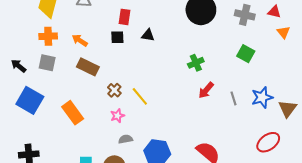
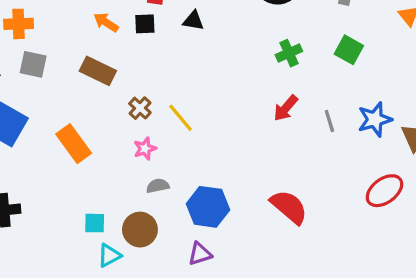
orange cross: (48, 36) -> (19, 24), moved
orange arrow: (80, 40) -> (106, 22), moved
green cross: (196, 63) -> (289, 53), moved

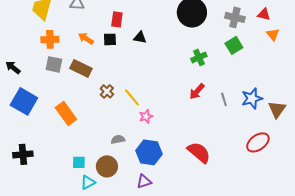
orange cross: (19, 24) -> (50, 39), moved
green square: (349, 50) -> (234, 45), moved, turned 30
gray square: (33, 64) -> (54, 64), moved
pink star: (145, 149) -> (146, 116), moved

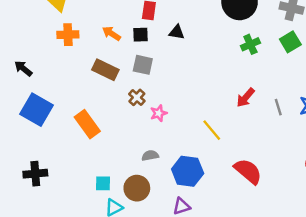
green cross: (199, 57) -> (250, 44), moved
gray square: (54, 64) -> (143, 65), moved
yellow line: (132, 97) -> (212, 130), moved
pink star: (146, 116) -> (159, 113), moved

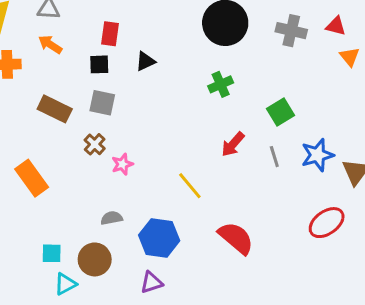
black triangle: (177, 32) -> (145, 61), turned -35
orange arrow: (111, 33) -> (50, 44), moved
green square: (290, 42) -> (280, 112), moved
green cross: (250, 44) -> (221, 84), moved

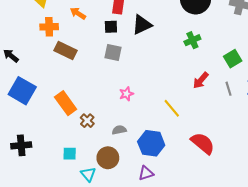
black triangle: (145, 61) -> (142, 25), size x1.5
brown rectangle: (55, 109) -> (66, 50), moved
brown cross: (95, 144) -> (87, 121), moved
cyan square: (52, 253) -> (70, 154), moved
cyan triangle: (65, 284) -> (88, 174), turned -42

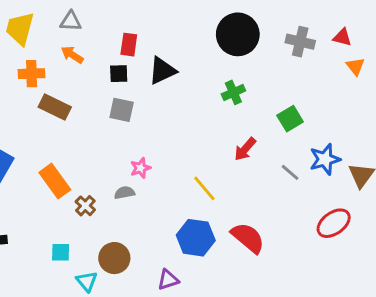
gray line: (229, 89) -> (290, 172), moved, turned -32
gray semicircle: (119, 130) -> (124, 193), moved
blue hexagon: (151, 143) -> (196, 238), moved

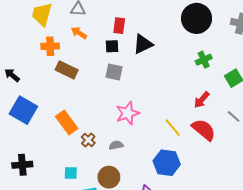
green cross: (233, 92) -> (204, 60), moved
pink star: (140, 168) -> (127, 113), size x1.6
gray semicircle: (124, 193) -> (116, 145), moved
red semicircle: (248, 238) -> (204, 130), moved

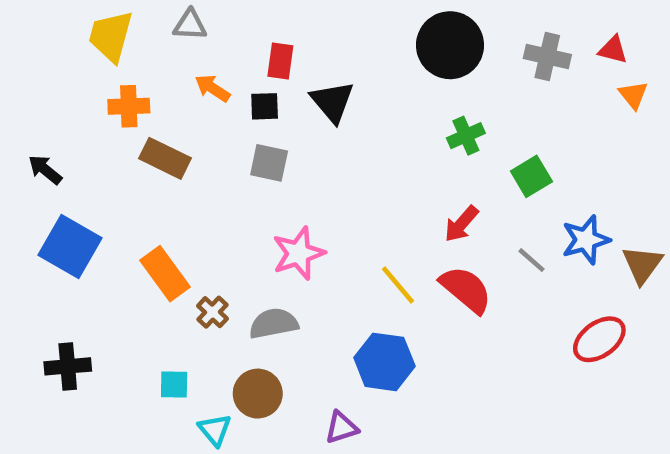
orange arrow: (79, 33) -> (213, 88), moved
black triangle: (143, 44) -> (332, 102), turned -45
gray semicircle: (116, 145) -> (274, 323), size x1.5

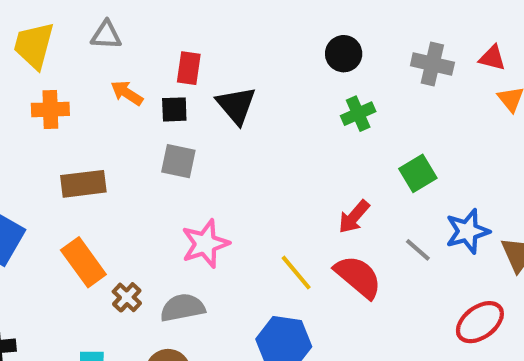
black circle: (450, 45) -> (344, 54), size x0.6
green cross: (466, 136) -> (358, 114), moved
brown rectangle: (165, 158) -> (83, 184), moved, turned -33

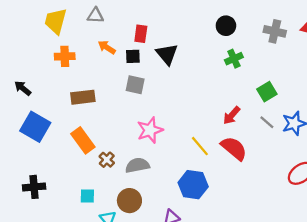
gray line: (418, 250) -> (267, 122), moved

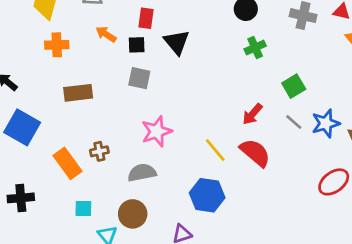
orange rectangle: (83, 140) -> (67, 163), moved
brown cross: (107, 160) -> (99, 151), moved, turned 35

